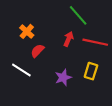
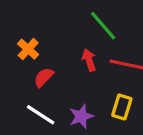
red arrow: (68, 39) -> (89, 60), turned -40
white line: (21, 70) -> (41, 115), moved

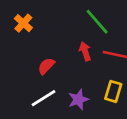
orange cross: (28, 49) -> (23, 23), moved
white line: (41, 115) -> (44, 98), turned -65

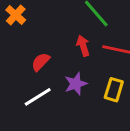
purple star: (78, 100) -> (76, 84), moved

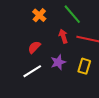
orange cross: (16, 15) -> (39, 15), moved

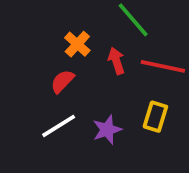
orange cross: (39, 15) -> (77, 44), moved
purple star: (58, 62) -> (107, 130), moved

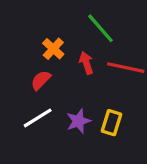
yellow rectangle: (155, 117) -> (111, 123), moved

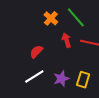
orange cross: (53, 49) -> (51, 18), moved

